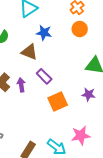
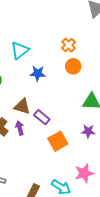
brown triangle: (29, 52) -> (22, 106), moved

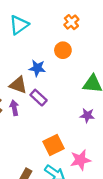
orange circle: (73, 66) -> (63, 50), moved
blue star: (38, 73) -> (37, 68), moved
orange square: (58, 141) -> (54, 145), moved

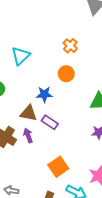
orange square: (54, 145) -> (58, 167), moved

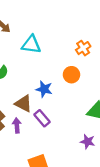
cyan triangle: (21, 56) -> (31, 45), turned 36

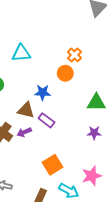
orange cross: (83, 48) -> (74, 55), moved
purple arrow: (17, 125) -> (24, 132), turned -96

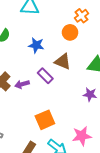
blue star: (43, 92) -> (36, 45), moved
brown triangle: (26, 110) -> (63, 62), moved

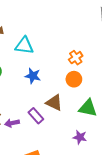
orange circle: (70, 32) -> (74, 79), moved
blue star: (36, 45) -> (33, 76), moved

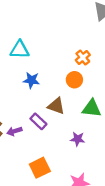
orange cross: (76, 58) -> (83, 57), moved
purple star: (80, 137) -> (78, 139), moved

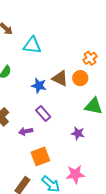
blue star: (31, 80) -> (39, 86), moved
brown triangle: (56, 106) -> (60, 78), moved
purple arrow: (14, 131) -> (26, 131), moved

